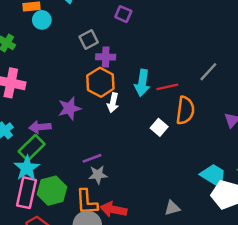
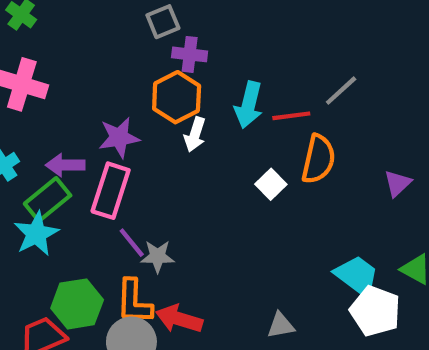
gray line: (208, 72) -> (341, 91), moved
purple line: (92, 158) -> (132, 243), moved, turned 66
green hexagon: (52, 191) -> (77, 304), moved
pink rectangle: (26, 193) -> (111, 191), moved

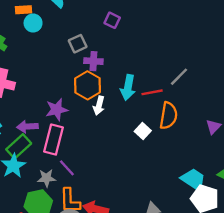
gray star: (158, 256) -> (47, 178), moved

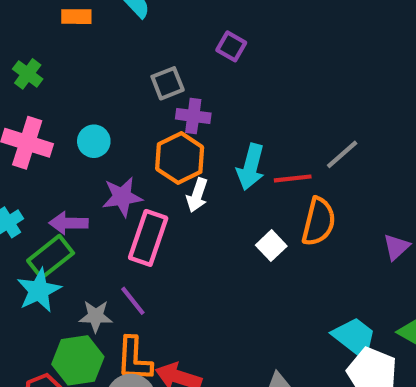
cyan circle: (33, 23) -> (94, 141), moved
pink rectangle: (54, 139) -> (148, 238), moved

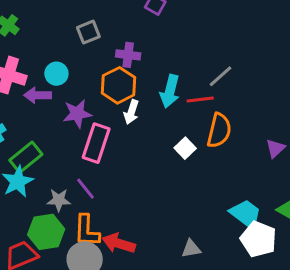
gray square: (168, 83) -> (88, 32), moved
gray line: (342, 154) -> (221, 76), moved
purple arrow: (69, 223) -> (38, 95), moved

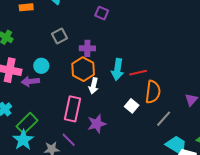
gray line: (221, 76) -> (164, 119), moved
purple star: (77, 114) -> (97, 124), moved

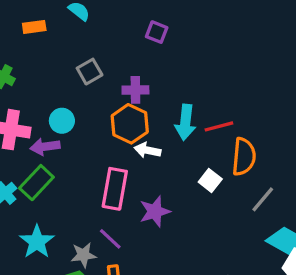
white arrow: (94, 86) -> (147, 150), turned 91
green rectangle: (27, 123) -> (36, 183), moved

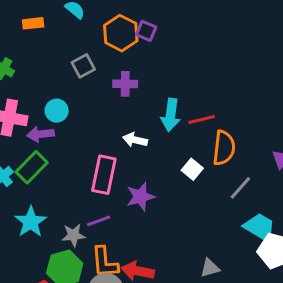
orange hexagon: (130, 124) -> (121, 33), moved
purple line: (110, 239) -> (99, 221), turned -65

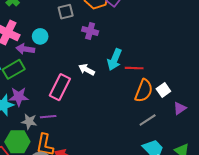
white square: (192, 169) -> (163, 90), moved
purple star: (140, 197) -> (19, 97), moved

